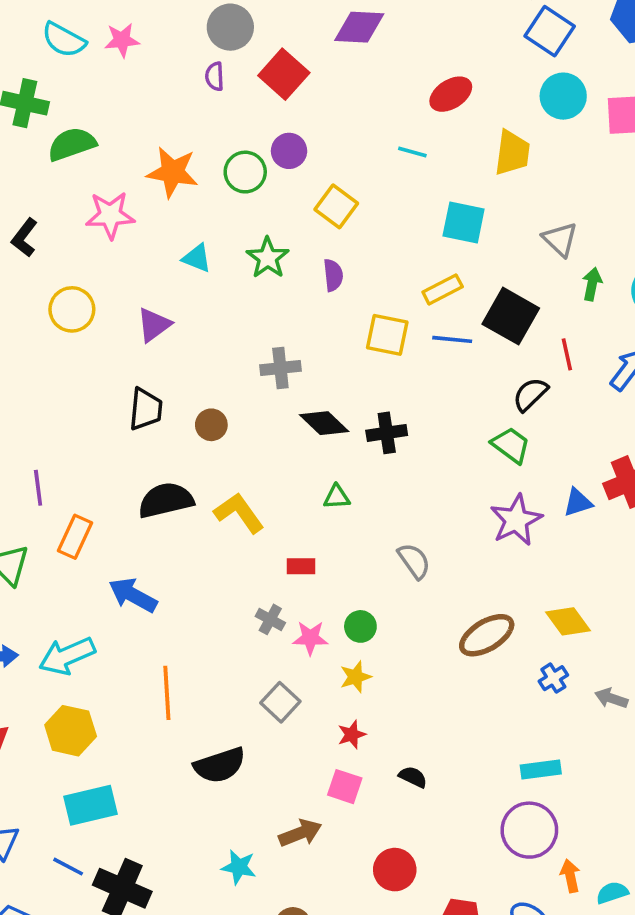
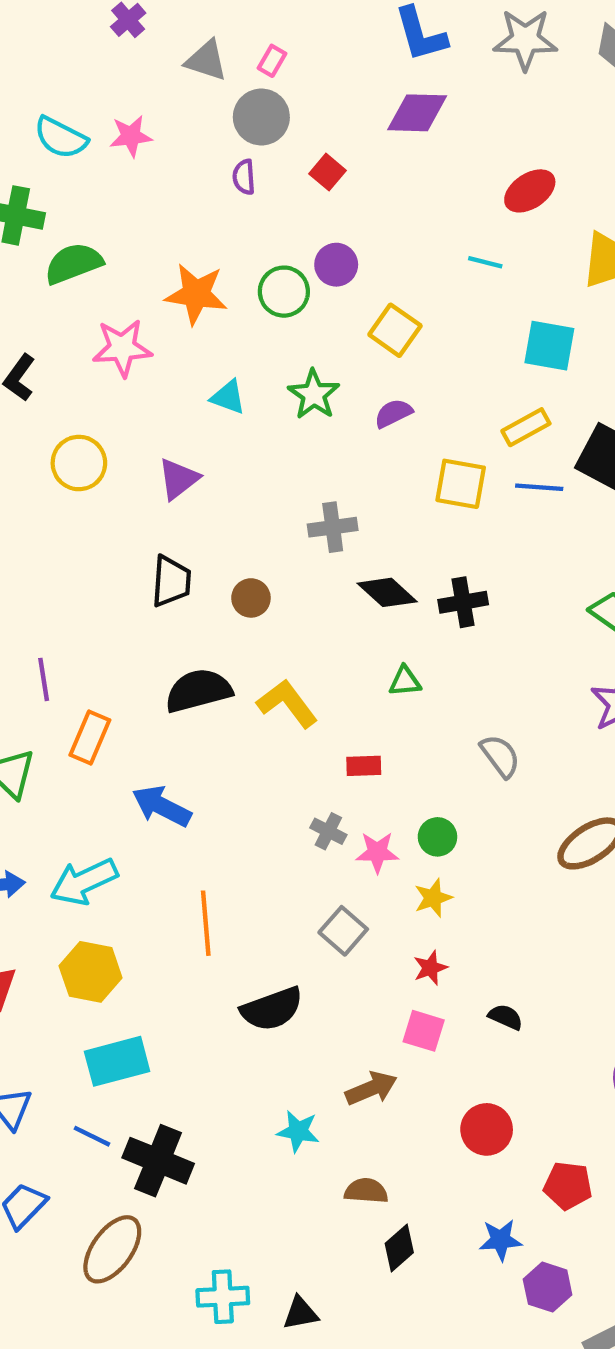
red square: (284, 74) -> (327, 172), size x0.6
purple semicircle: (333, 275) -> (393, 413), turned -108

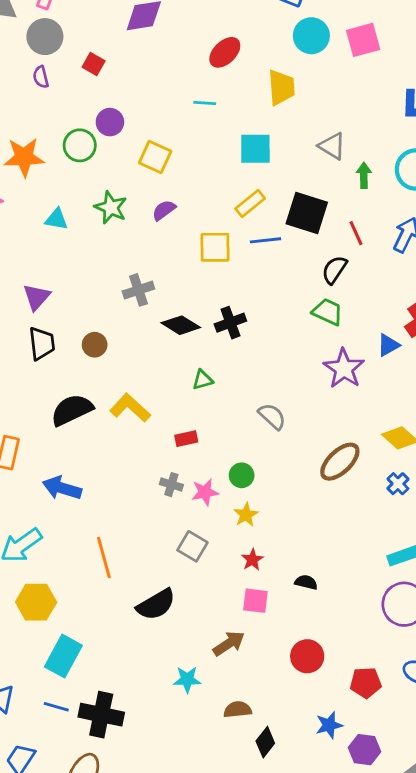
purple triangle: (178, 479) -> (37, 297), moved
cyan rectangle: (117, 1061) -> (63, 656), turned -36

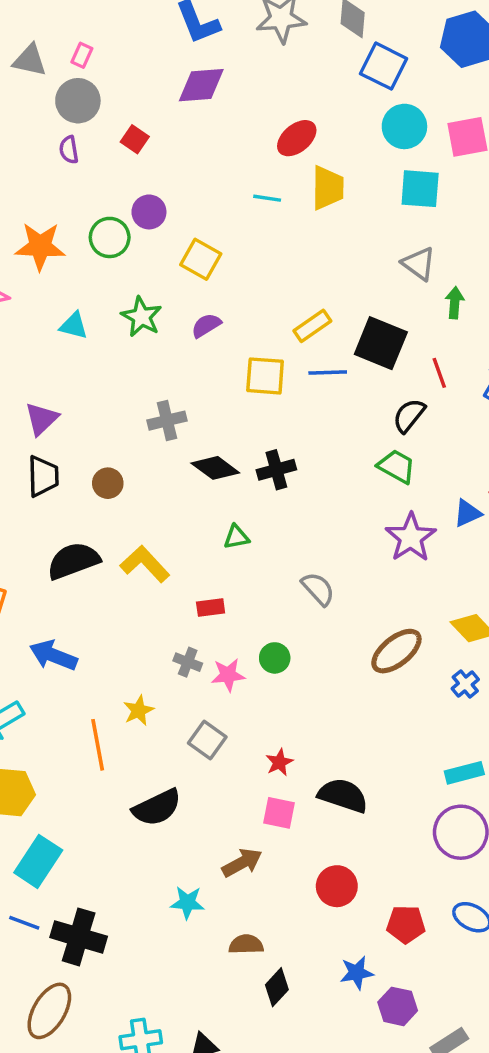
yellow trapezoid: (281, 87) -> (328, 188), moved
cyan square: (255, 149) -> (420, 189), moved
yellow star: (246, 515) -> (139, 711), moved
black semicircle: (306, 582) -> (343, 795), size x1.8

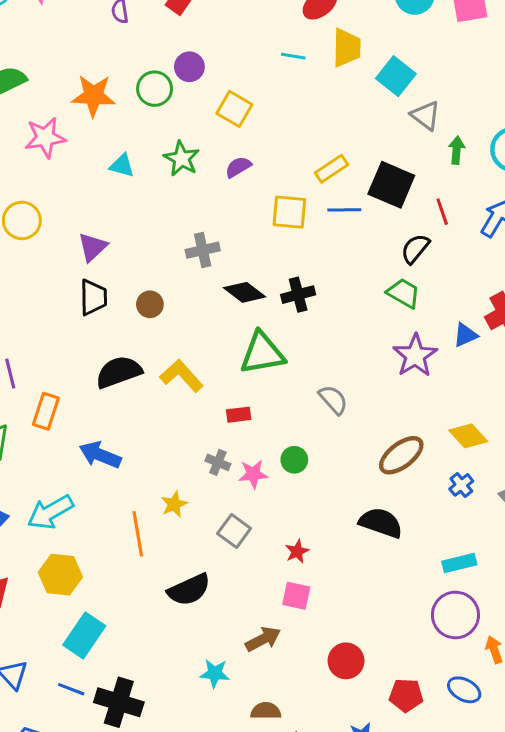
cyan square: (420, 189) -> (396, 76), moved, turned 33
green triangle: (236, 537) -> (262, 353), size x2.0
black semicircle: (343, 795) -> (381, 523), moved

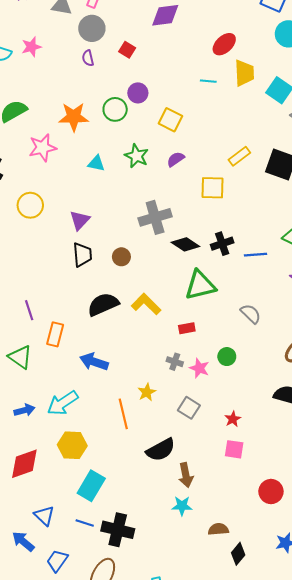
blue line: (344, 210) -> (255, 255), moved
gray cross: (203, 250) -> (155, 217), size x1.4
pink star: (253, 474) -> (199, 368), turned 30
brown arrow: (263, 639) -> (186, 475), moved, turned 110

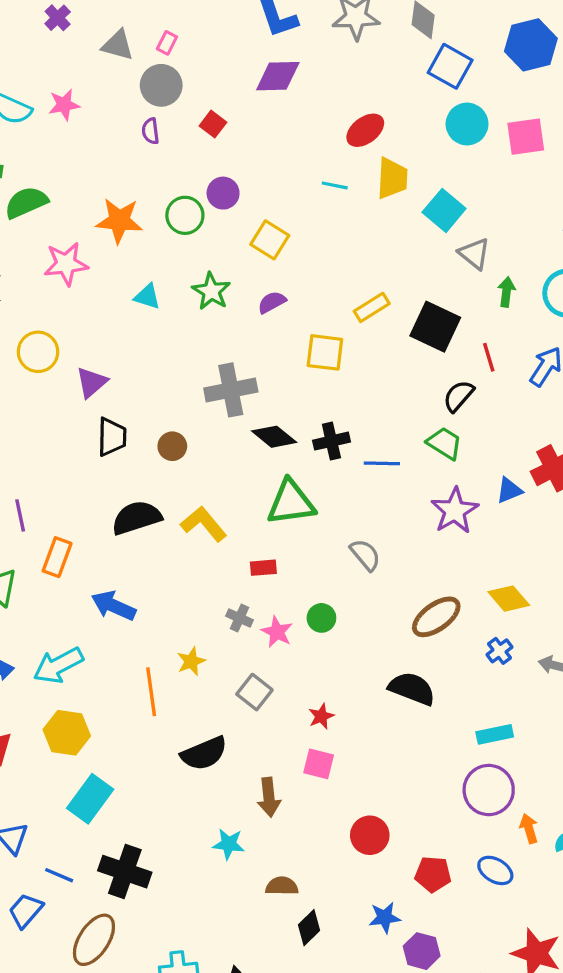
purple triangle: (80, 220) -> (92, 382), moved
brown arrow: (186, 475) -> (269, 797), moved
blue line: (85, 523) -> (59, 875), moved

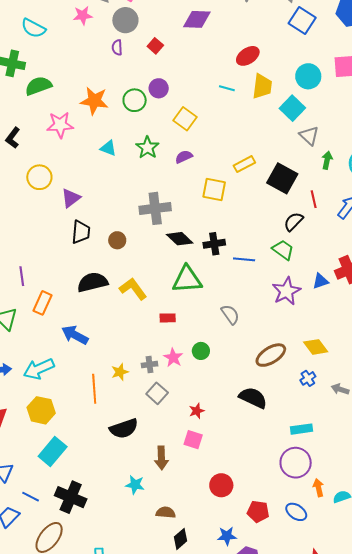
pink star: (64, 105) -> (83, 15), moved
cyan circle: (467, 124) -> (308, 76), moved
gray cross: (239, 618) -> (150, 365), moved, turned -35

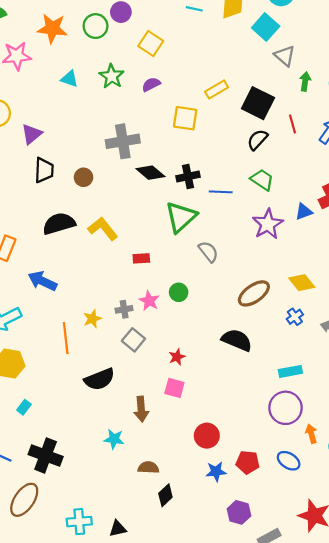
black semicircle: (294, 222) -> (257, 140), moved
green triangle: (187, 279) -> (181, 217), moved, turned -36
cyan rectangle: (53, 451) -> (24, 407), size x0.5
blue star: (227, 536) -> (216, 472), moved

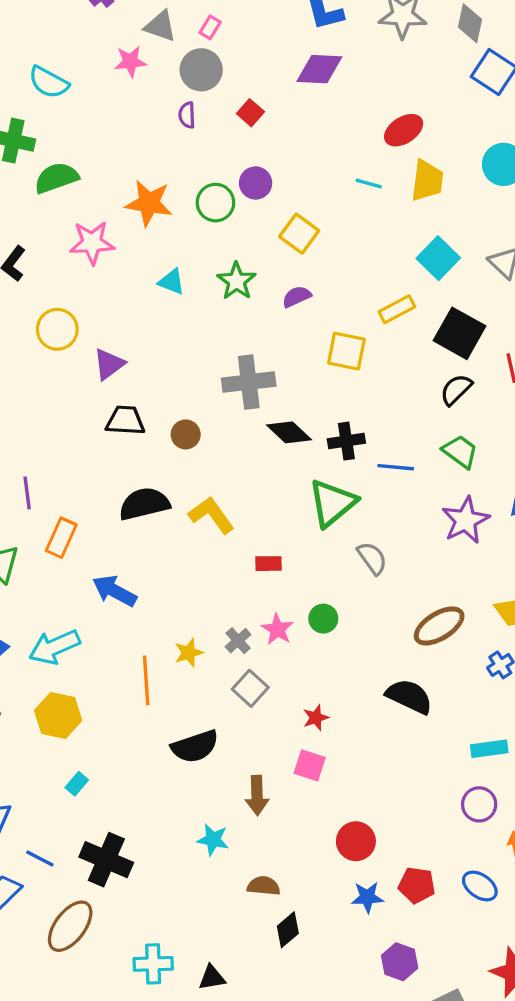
cyan square: (266, 27) -> (438, 258), moved
black trapezoid: (44, 170) -> (125, 421), turned -92
gray cross: (124, 309) -> (238, 641), turned -35
purple circle: (286, 408) -> (479, 804), size x0.7

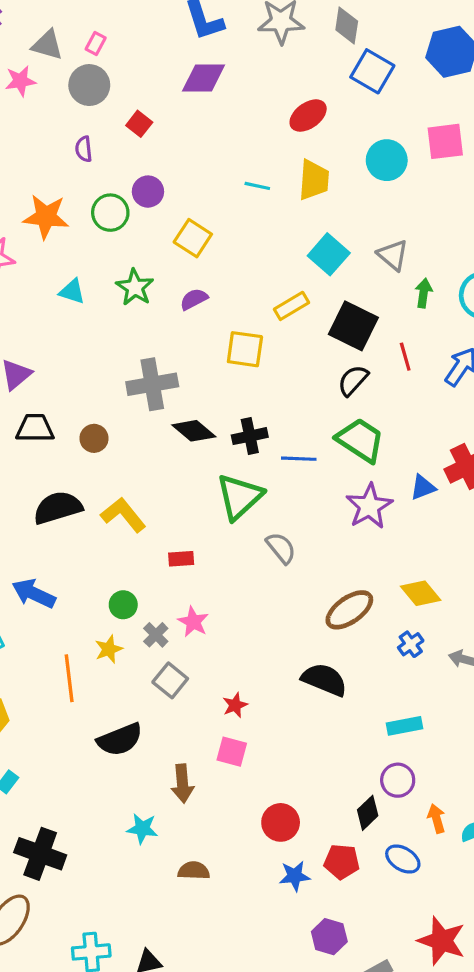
purple semicircle: (187, 115) -> (84, 149), moved
red ellipse: (404, 130) -> (308, 116), moved
green trapezoid: (460, 452) -> (360, 440), size x1.4
green circle: (323, 619) -> (123, 605), moved
black diamond: (288, 930) -> (368, 813), moved

